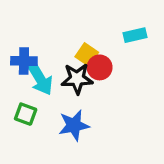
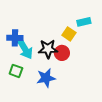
yellow square: (87, 55) -> (69, 34), moved
red circle: (100, 67) -> (62, 53), moved

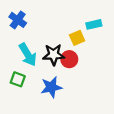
yellow square: (69, 34) -> (77, 38), turned 32
blue cross: (15, 38) -> (18, 20), moved, turned 35

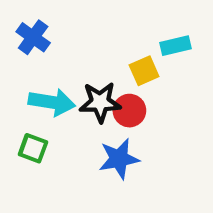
cyan arrow: (28, 55) -> (52, 102), turned -50
blue star: (51, 87) -> (119, 159), moved

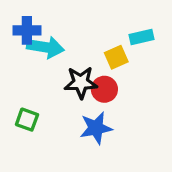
blue cross: (33, 37) -> (27, 30), turned -36
cyan arrow: (52, 102) -> (45, 47), moved

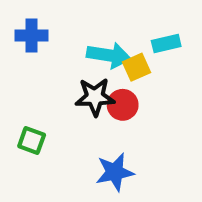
cyan arrow: (45, 47) -> (109, 55), moved
blue star: (96, 128) -> (115, 172), moved

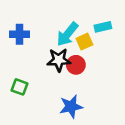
blue cross: (32, 36) -> (20, 34), moved
cyan arrow: (109, 55) -> (67, 34), turned 120

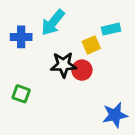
cyan arrow: (67, 34) -> (53, 22), moved
blue star: (71, 107) -> (115, 115), moved

